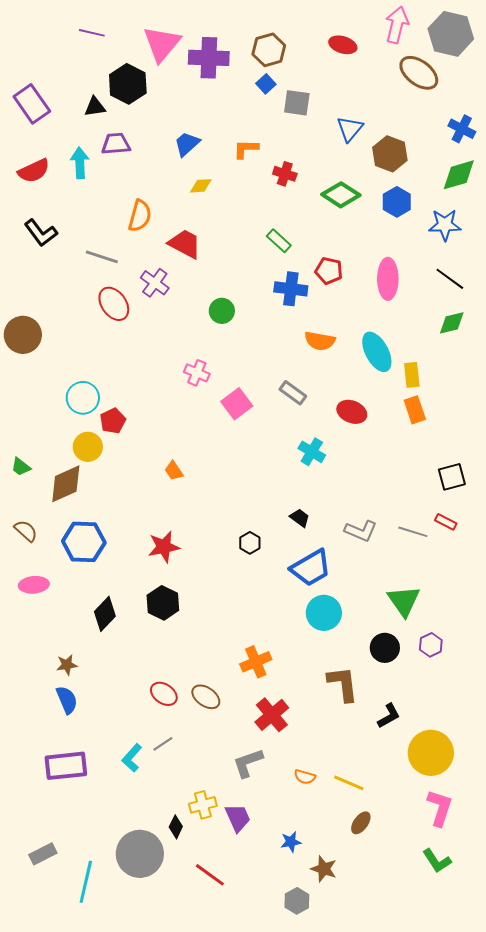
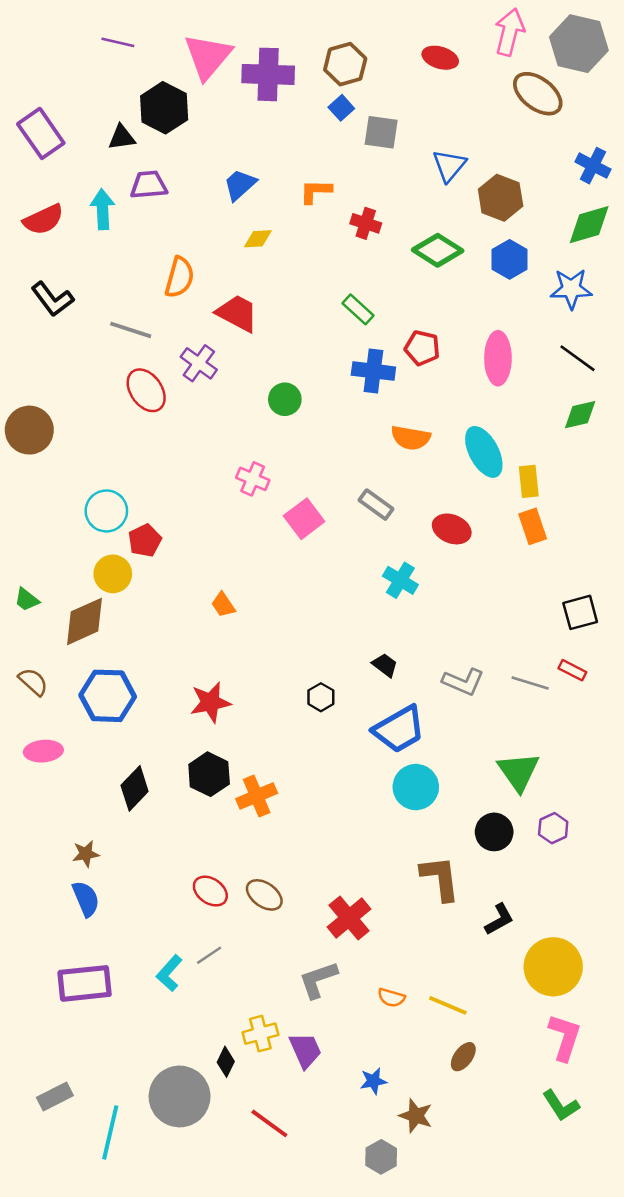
orange cross: (256, 662) -> (257, 796), moved

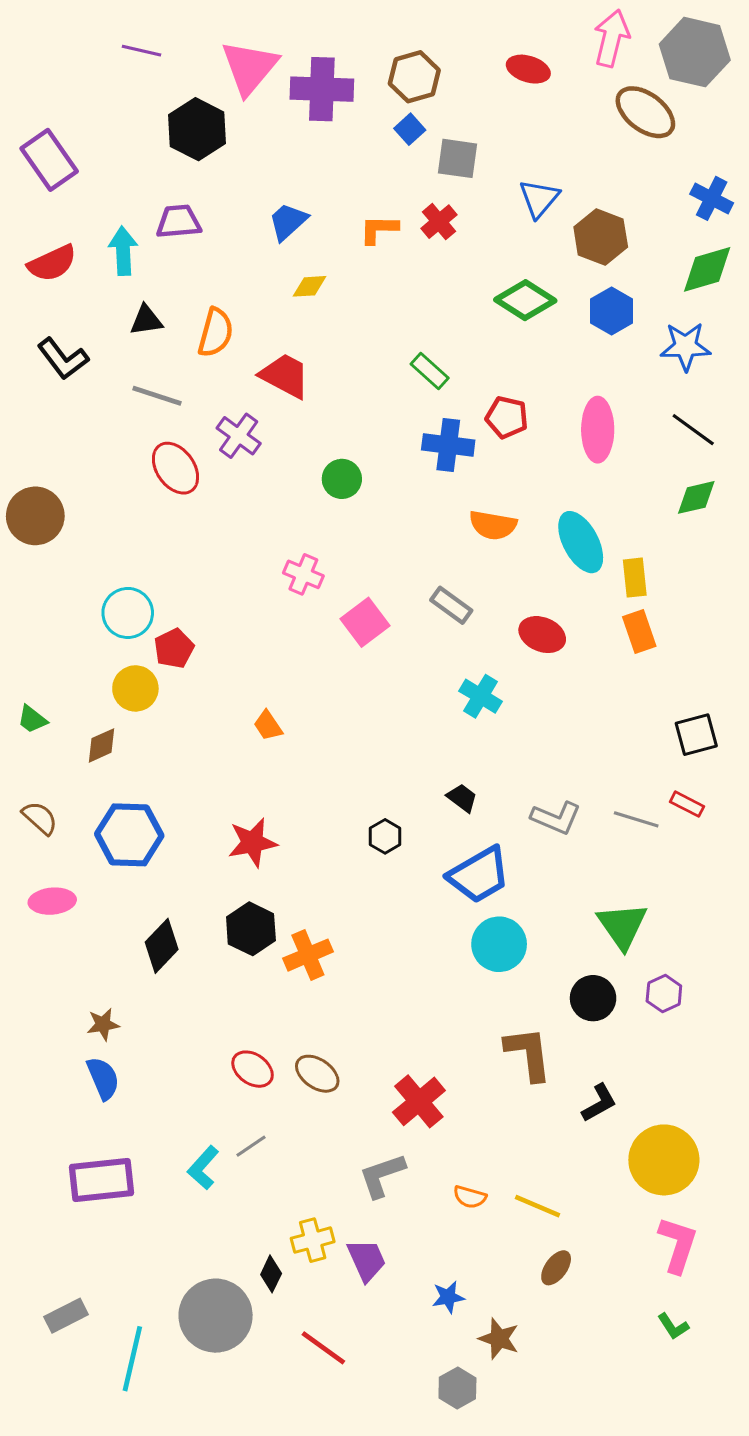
black triangle: (122, 137) -> (146, 320), moved
red cross: (366, 223) -> (439, 222), moved, turned 32
brown diamond: (85, 621) -> (102, 745), size x0.6
green L-shape: (561, 1105) -> (673, 1326), size x0.7

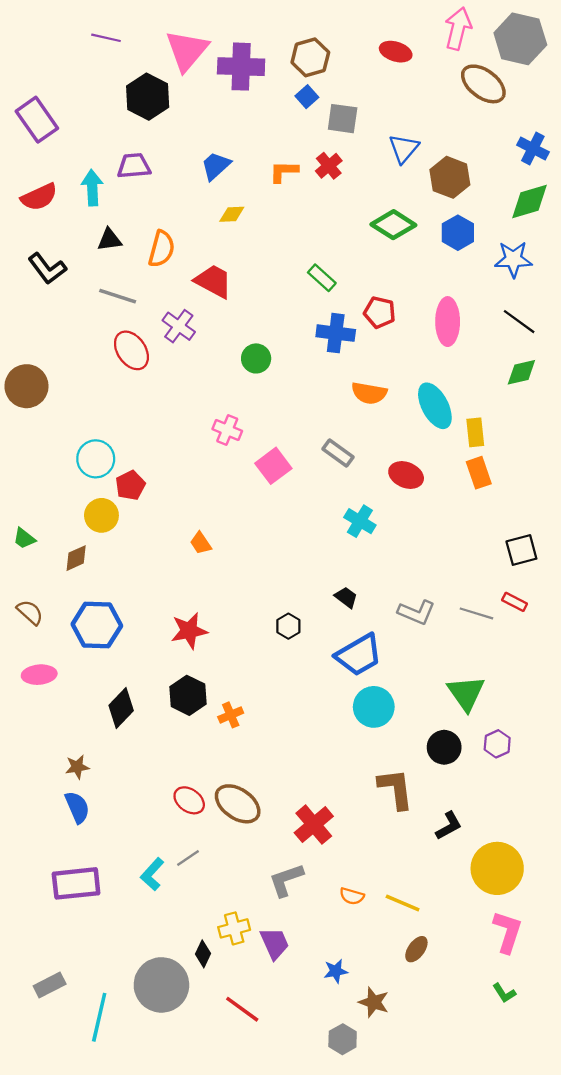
orange cross: (308, 955) -> (231, 715), size x0.7
brown ellipse: (317, 1074) -> (238, 804), size x1.4

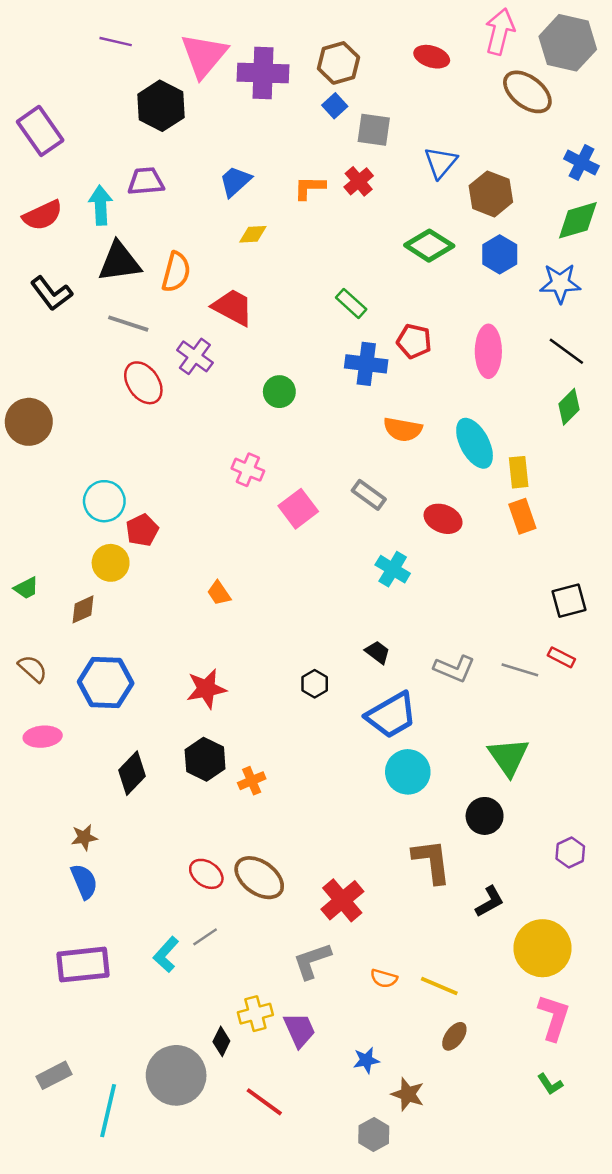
black triangle: (110, 240) -> (119, 262), size x1.6
green diamond: (521, 372) -> (569, 407), turned -32
green trapezoid: (24, 538) -> (26, 588), turned -65
purple hexagon: (497, 744) -> (570, 852), moved

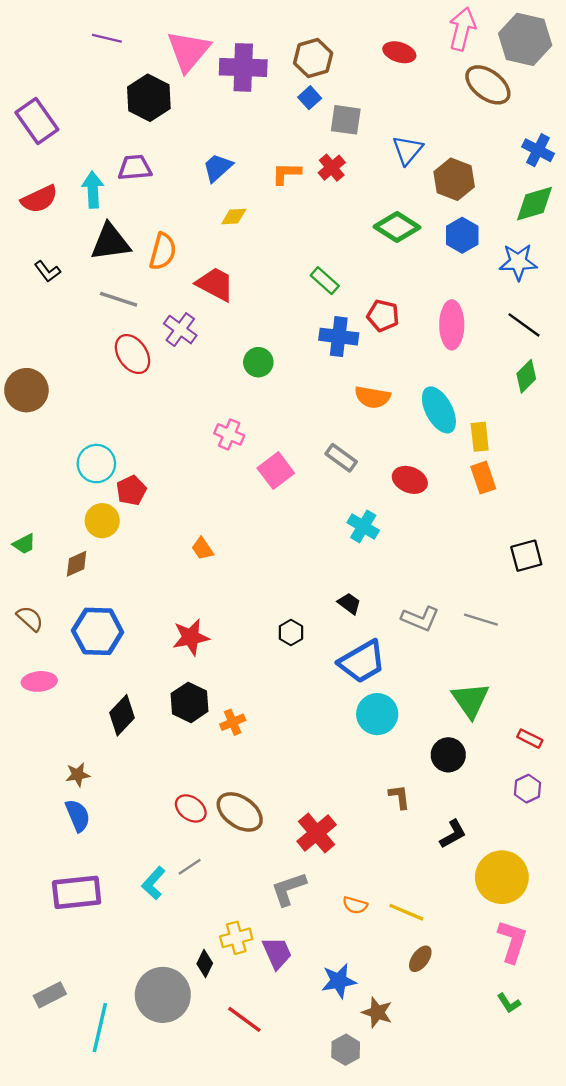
black L-shape: (51, 293) -> (47, 271), size x0.7
red rectangle: (561, 657) -> (530, 739), moved
brown L-shape: (432, 861) -> (399, 797), size x0.6
blue star: (366, 1060) -> (339, 981), size x1.4

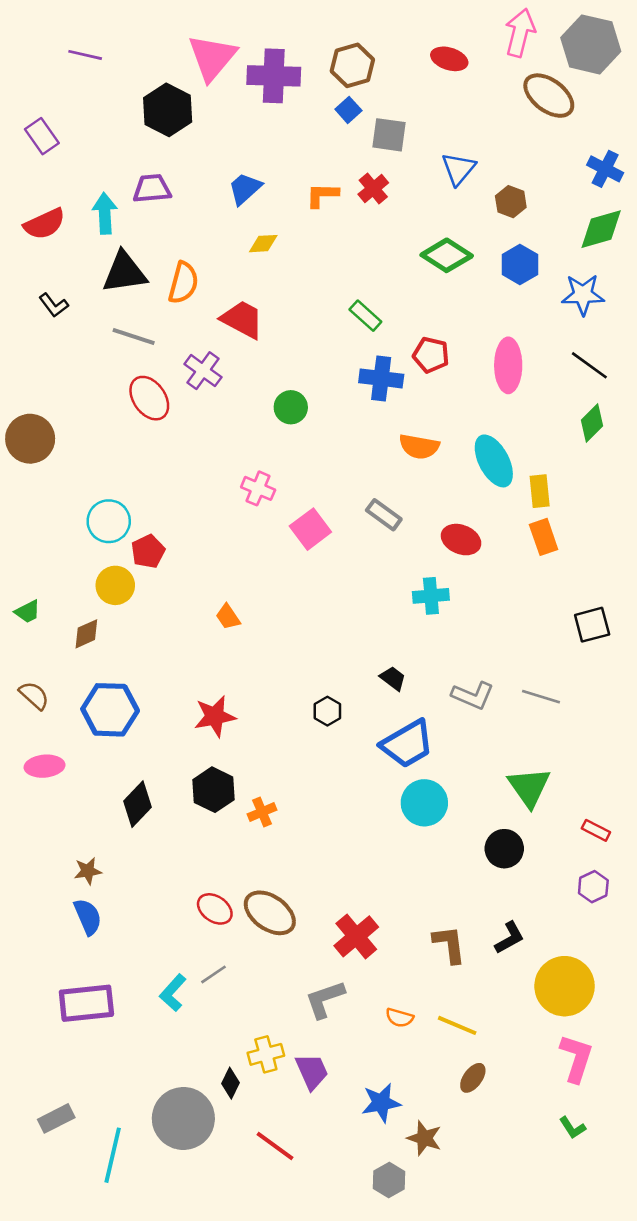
purple line: (107, 38) -> (85, 55), moved
purple rectangle: (37, 121) -> (42, 136), size x0.7
brown hexagon: (454, 179) -> (511, 202), size x0.7
cyan cross: (363, 526) -> (431, 596), moved, turned -36
brown L-shape: (399, 797) -> (449, 944), moved, size x1.4

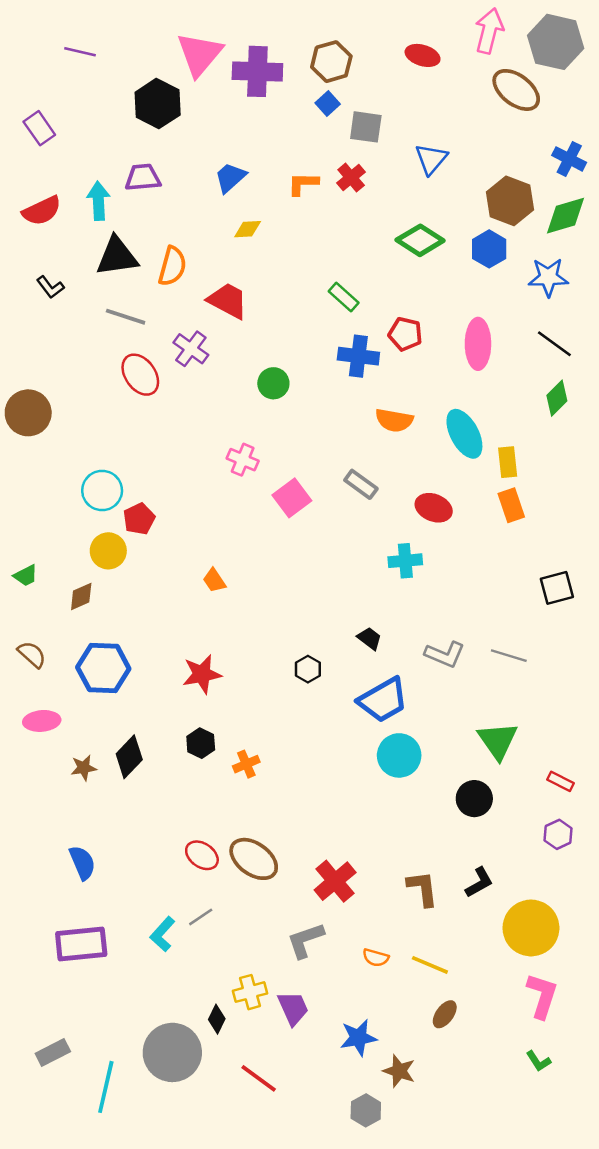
brown hexagon: (511, 202) -> (510, 201), moved, size x1.6
black hexagon: (213, 790) -> (201, 743), size x0.7
brown star: (88, 871) -> (84, 768), moved

